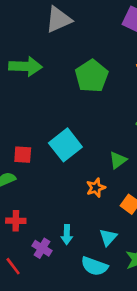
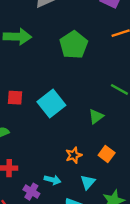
red square: (23, 155) -> (15, 98), moved
orange star: (96, 188) -> (74, 155), moved
cyan arrow: (67, 235) -> (53, 180), turned -77

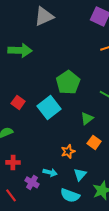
green pentagon: (74, 45) -> (68, 82), moved
red square: (15, 98) -> (18, 102), turned 32
orange square: (107, 154) -> (94, 142), moved

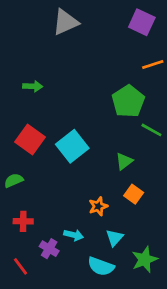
green arrow: (20, 50) -> (33, 86), moved, size x0.6
green pentagon: (68, 82) -> (128, 101), moved
red square: (18, 102) -> (30, 139), size x1.5

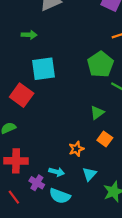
green arrow: (33, 86) -> (29, 35), moved
cyan square: (72, 146) -> (43, 69), moved, turned 30
red cross: (23, 221) -> (16, 161), size x1.5
cyan semicircle: (101, 266) -> (60, 196), moved

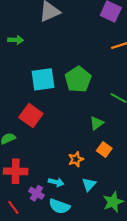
green arrow: (29, 35) -> (16, 40), moved
green pentagon: (100, 64) -> (78, 79), moved
red square: (22, 95) -> (31, 115), moved

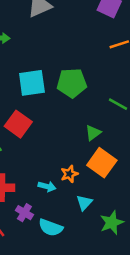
green pentagon: (78, 79) -> (72, 83), turned 30
orange square: (104, 149) -> (102, 163), size x1.6
cyan arrow: (56, 182) -> (47, 186), moved

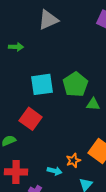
green pentagon: (72, 83) -> (75, 84), turned -30
green triangle: (93, 133) -> (93, 104), moved, turned 40

